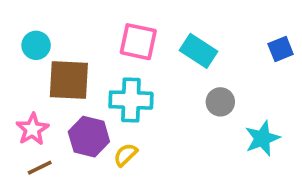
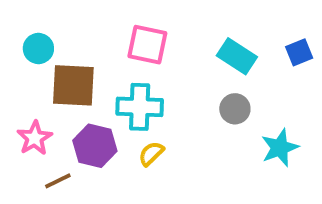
cyan rectangle: (198, 51) -> (237, 56), moved
yellow semicircle: (125, 155) -> (151, 154), moved
brown line: (40, 168) -> (58, 181), moved

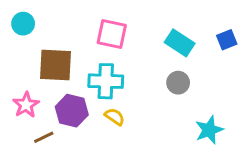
cyan circle: (38, 48) -> (23, 24), moved
cyan star: (280, 148) -> (209, 130), moved
yellow semicircle: (151, 154) -> (115, 117), turned 78

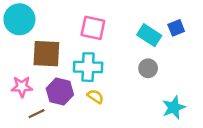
cyan circle: (23, 24) -> (19, 19), size x1.6
blue square: (227, 40) -> (176, 28), moved
pink star: (26, 105) -> (22, 87), turned 30

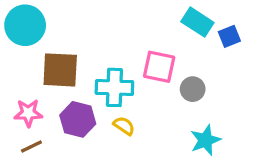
pink square: (93, 28) -> (159, 67), moved
cyan rectangle: (149, 35) -> (197, 22), moved
cyan star: (174, 107) -> (205, 140), moved
brown line: (37, 114) -> (31, 147), moved

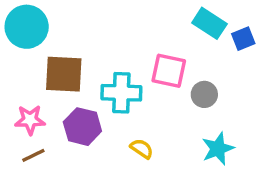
yellow semicircle: (124, 126) -> (142, 149), moved

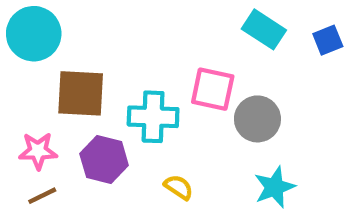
blue square: (243, 39) -> (328, 40), moved
gray circle: (204, 94) -> (257, 119), size x1.4

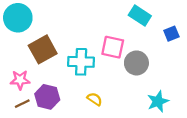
blue square: (328, 40) -> (171, 34), moved
brown square: (81, 93) -> (43, 49), turned -32
purple hexagon: (104, 159) -> (47, 97), moved
cyan star: (275, 187) -> (158, 101), moved

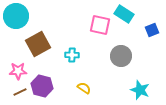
pink square: (113, 47) -> (100, 25), moved
cyan cross: (81, 62) -> (72, 55), size x0.6
cyan star: (158, 101) -> (140, 90), turned -30

